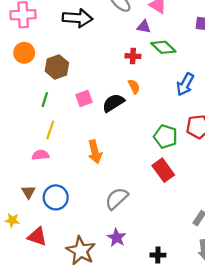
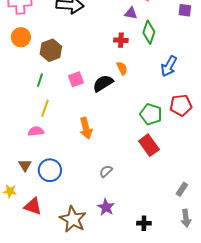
green diamond: (163, 47) -> (149, 32), turned 65
gray semicircle: (117, 198) -> (106, 171), size x0.6

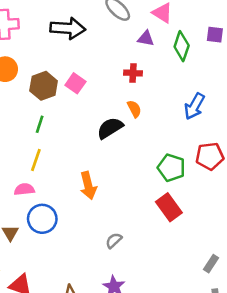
green diamond: (149, 32) -> (182, 46), moved
pink square: (76, 79) -> (75, 83), moved, turned -35
green line: (40, 80) -> (40, 124), moved
blue circle: (50, 170) -> (42, 219), moved

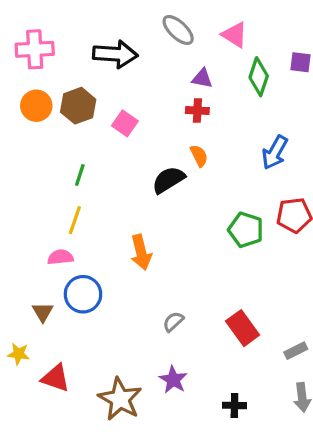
purple triangle: (146, 39) -> (202, 78), moved
brown hexagon: (44, 86) -> (78, 106), moved
red rectangle: (169, 207) -> (243, 328), moved
gray rectangle: (211, 264) -> (296, 351), turned 30

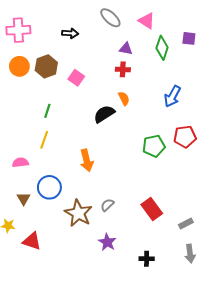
black arrow: (115, 54) -> (70, 33), size x0.6
green pentagon: (246, 230) -> (154, 146), turned -30
pink semicircle: (60, 257) -> (20, 163), moved
brown star: (120, 399) -> (78, 213), moved

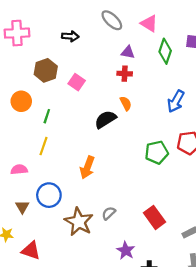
orange circle: (19, 66) -> (21, 101), moved
orange arrow: (87, 160) -> (87, 167), turned 35
purple star: (107, 242) -> (126, 251), moved

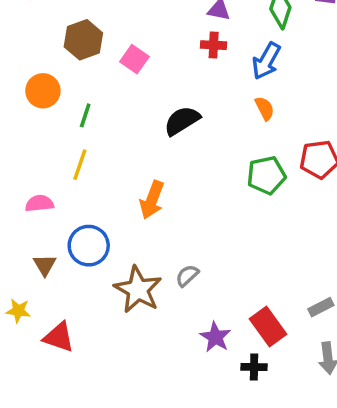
blue arrow: (176, 101) -> (266, 61), moved
orange semicircle: (126, 103) -> (265, 108), moved
red rectangle: (154, 217) -> (268, 327), moved

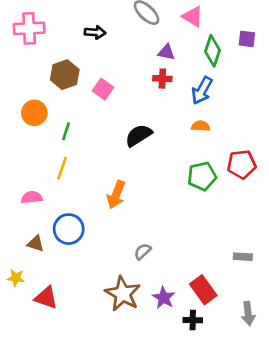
orange semicircle: (265, 108) -> (201, 126), turned -60
brown triangle: (45, 265) -> (36, 244), turned -42
brown star: (138, 290) -> (123, 294), moved
gray rectangle: (321, 307) -> (243, 257), moved, turned 30

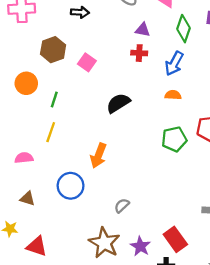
blue circle: (69, 229) -> (71, 186), moved

